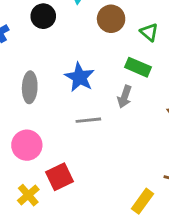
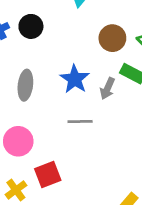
black circle: (43, 16) -> (31, 26), moved
brown circle: (111, 19) -> (112, 38), moved
gray arrow: (125, 97) -> (107, 88), moved

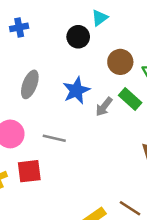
black circle: (31, 26) -> (78, 37), moved
gray line: (80, 122) -> (54, 138), moved

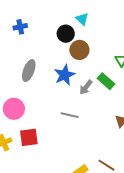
cyan triangle: (100, 18) -> (82, 19), turned -40
brown circle: (120, 62) -> (79, 50), moved
gray line: (54, 138) -> (70, 115), moved

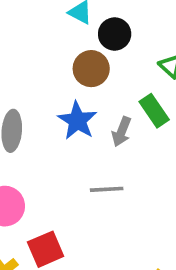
black circle: (66, 34) -> (115, 34), moved
green rectangle: (106, 81) -> (154, 111), turned 30

